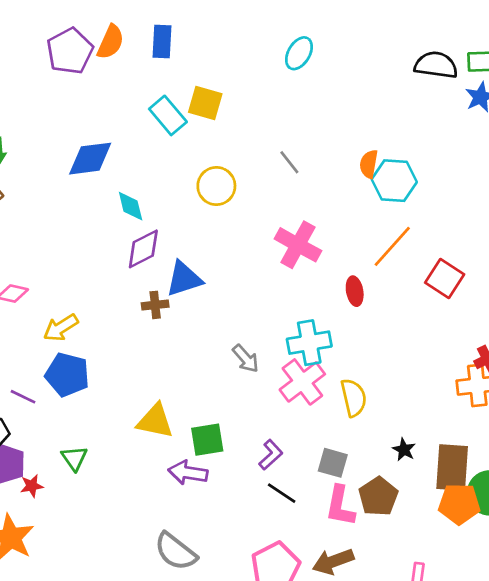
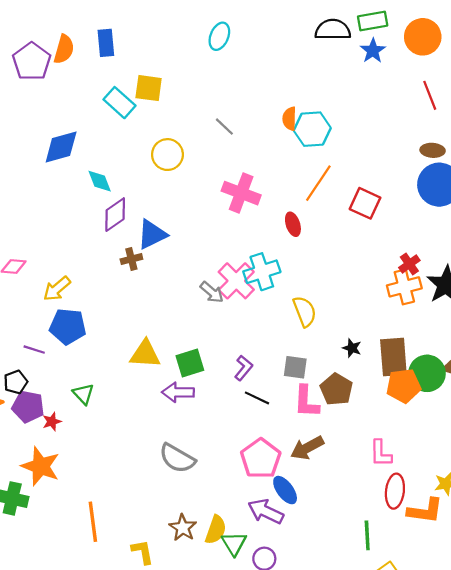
pink cross: (302, 382) -> (236, 281), moved

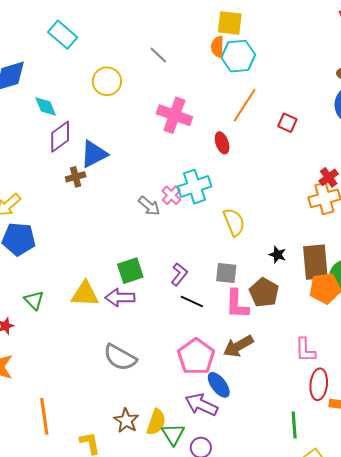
yellow square: (149, 88) -> (230, 23), moved
red square: (365, 203) -> (287, 123), size x0.7
pink cross: (236, 281) -> (171, 195), size x0.6
yellow triangle: (145, 354) -> (85, 294), moved

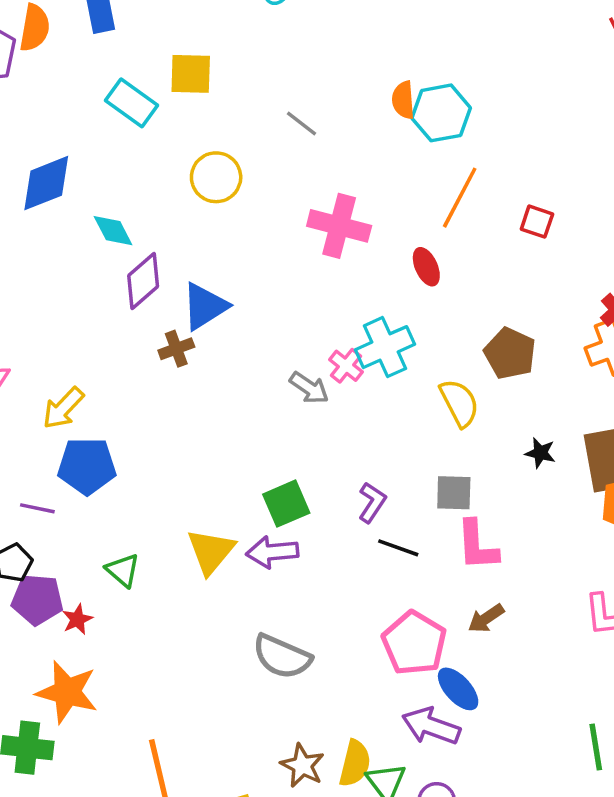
yellow square: (230, 23) -> (191, 74), moved
brown pentagon: (264, 293) -> (510, 353), moved
yellow triangle: (85, 294) -> (211, 551), turned -48
brown arrow: (238, 346) -> (486, 618), size x0.7

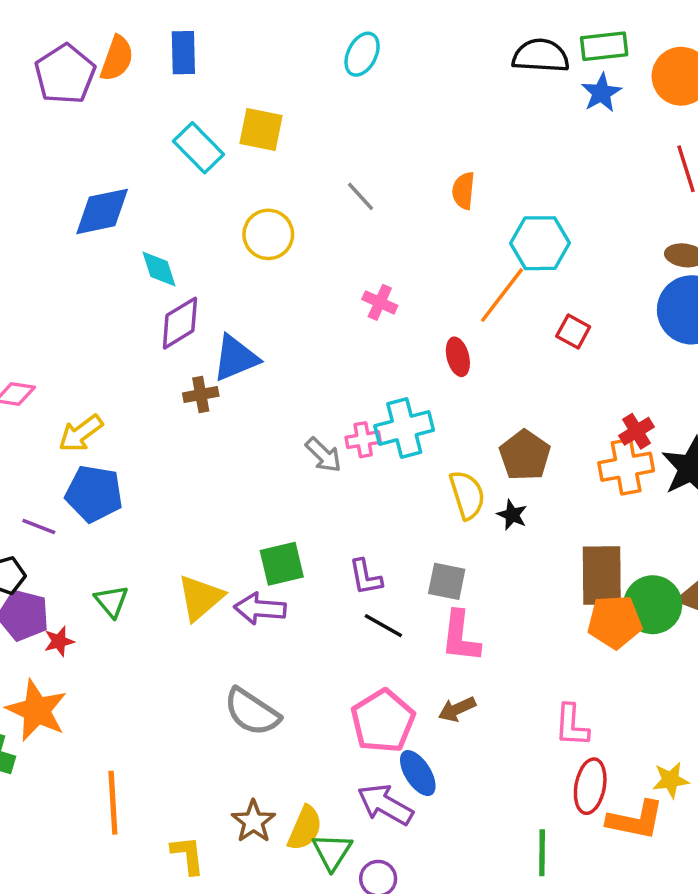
cyan hexagon: (441, 113) -> (540, 243), moved
pink cross: (339, 226) -> (380, 302), size x0.6
pink cross: (346, 366) -> (363, 440), turned 32
black star: (540, 453) -> (512, 515), moved
purple L-shape: (372, 502) -> (366, 577), turned 126

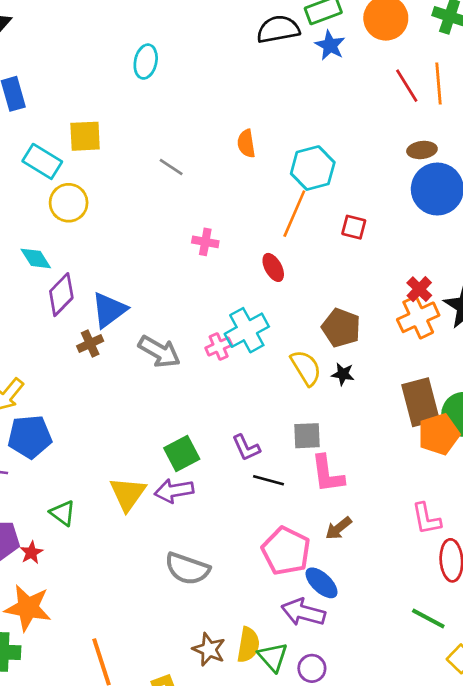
yellow circle: (268, 234) -> (69, 203), moved
gray arrow: (323, 455) -> (159, 352), moved, size x1.4
green line: (542, 853) -> (428, 619), turned -48

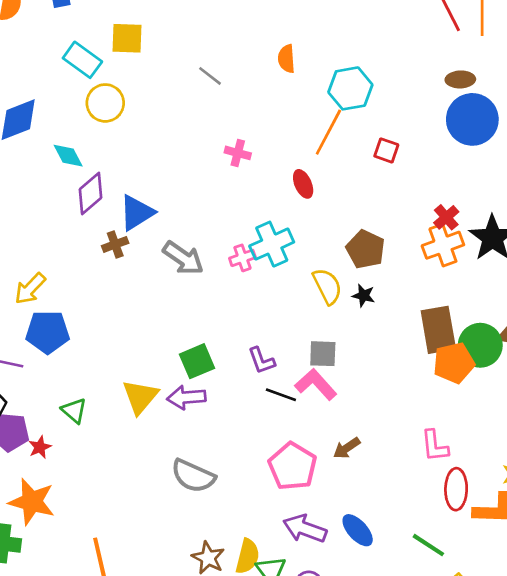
pink L-shape: (327, 474) -> (316, 384), moved, turned 141
blue ellipse: (321, 583) -> (358, 530), moved

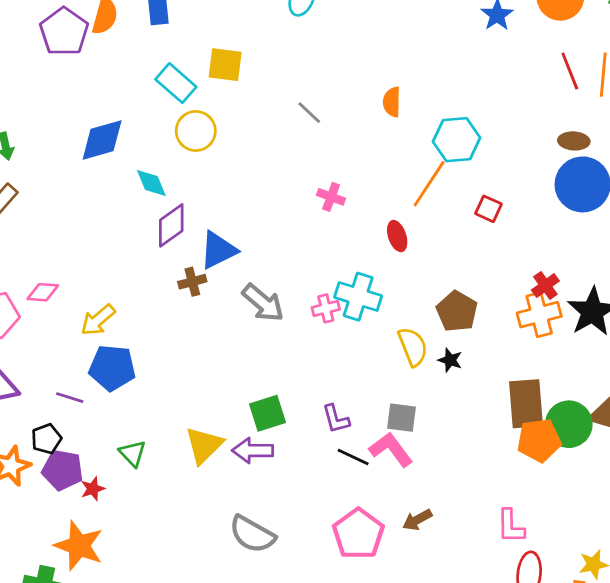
cyan cross: (272, 244) -> (358, 297), turned 36

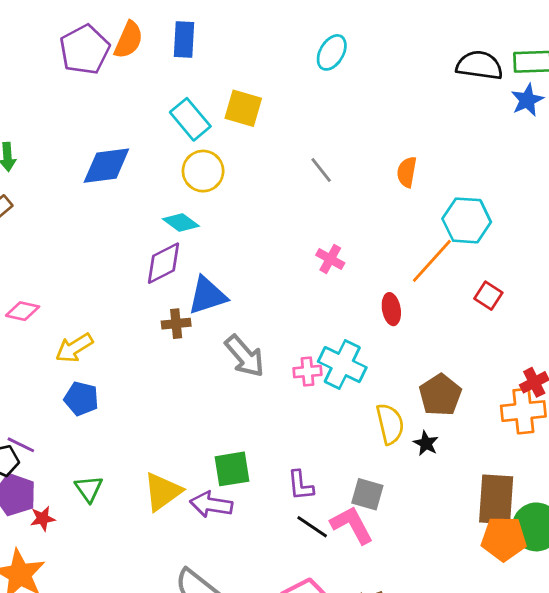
cyan diamond: (151, 183) -> (181, 222), moved, turned -40
blue pentagon: (112, 368) -> (81, 399), size x0.7
purple line: (70, 398) -> (21, 445), moved

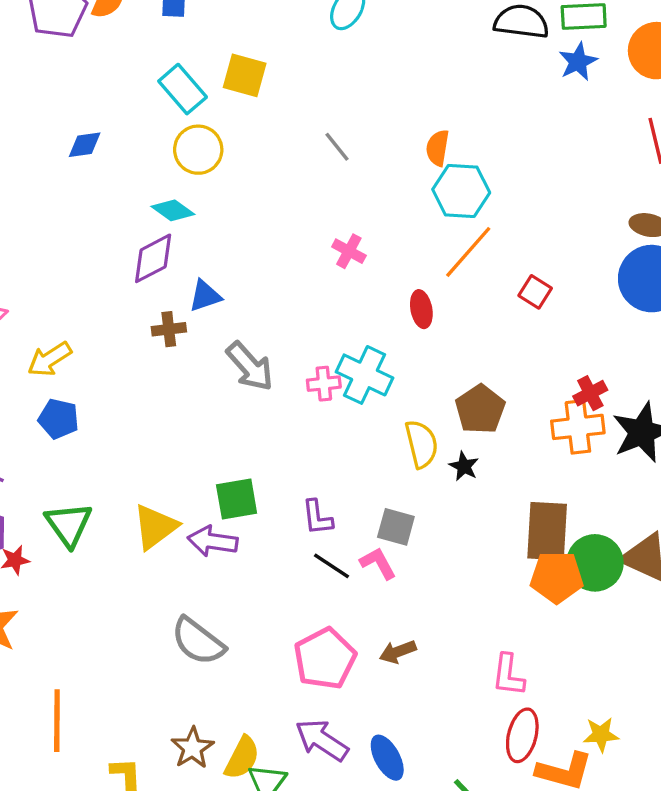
blue diamond: (106, 166) -> (85, 145), size x0.6
cyan hexagon: (467, 220) -> (461, 191), moved
blue triangle: (207, 296) -> (205, 296), size x0.7
green triangle: (89, 489) -> (69, 524), size x1.4
pink L-shape: (352, 525) -> (378, 563), size x0.7

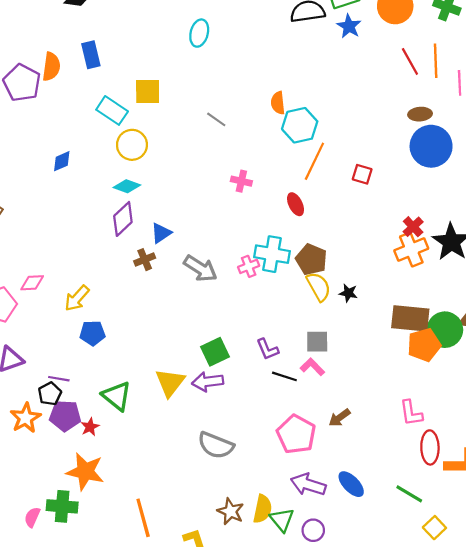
brown pentagon: (480, 409) -> (311, 259), moved
brown rectangle: (547, 531) -> (410, 318), turned -72

